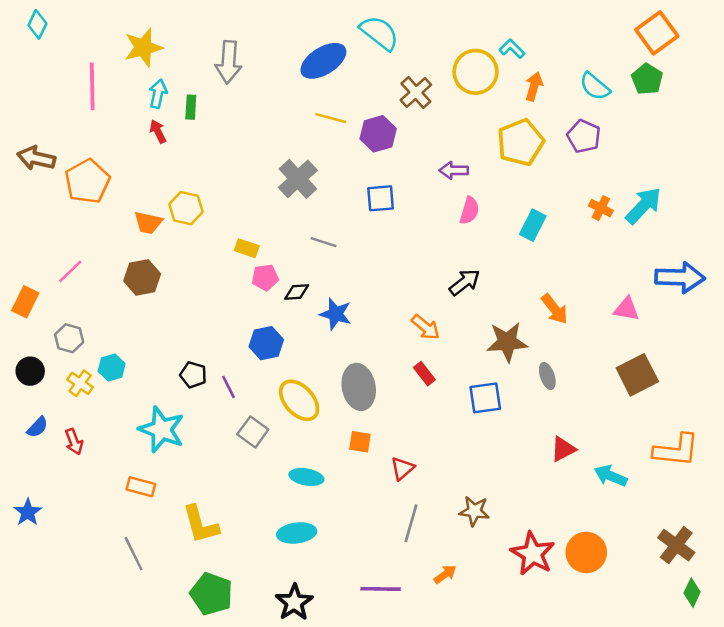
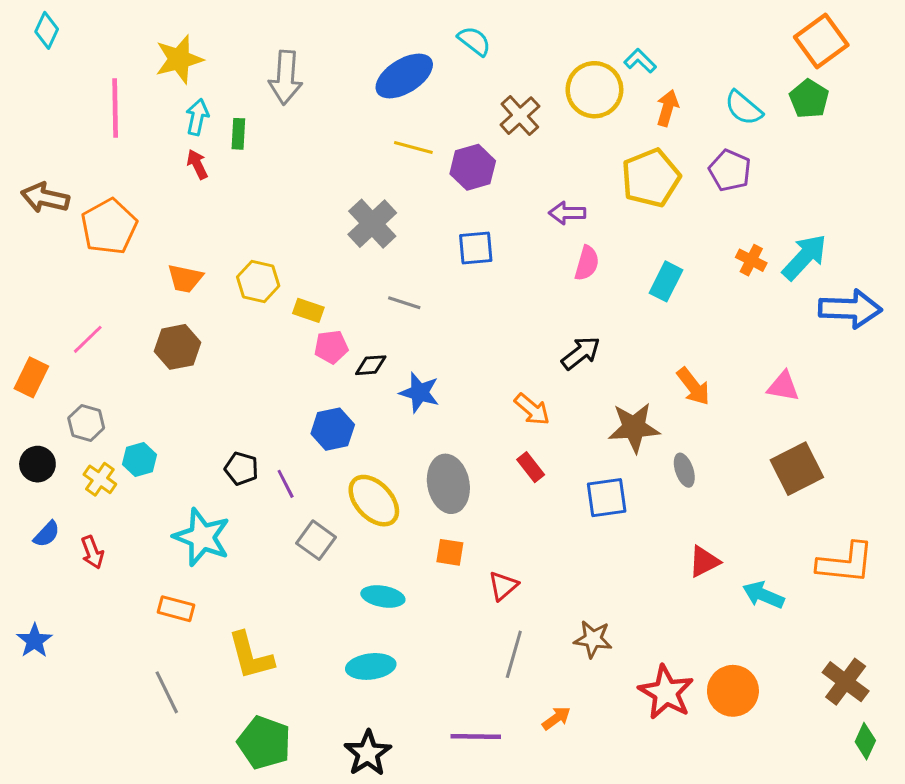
cyan semicircle: (379, 33) -> (474, 41), size x0.7
yellow hexagon: (186, 208) -> (258, 281), moved
blue arrow: (680, 277) -> (850, 309), moved

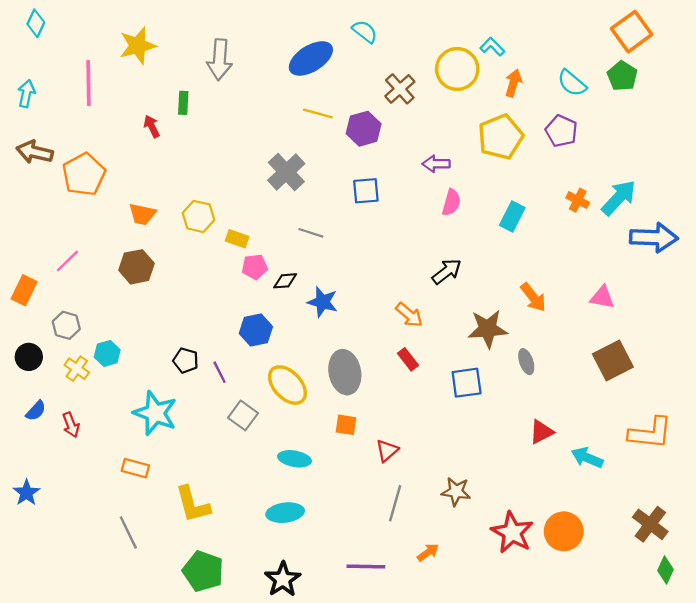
cyan arrow: (197, 117) -> (26, 94), moved

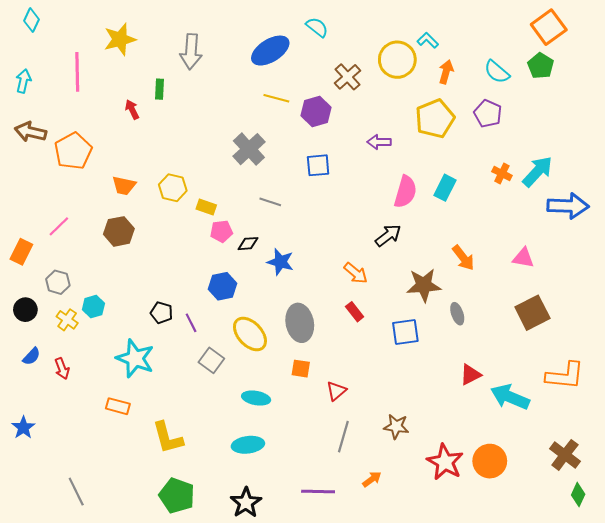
pink semicircle: (451, 202) -> (405, 192), moved, size x1.4
cyan arrow: (587, 458) -> (510, 397), size x1.4
gray line: (128, 533) -> (76, 492), moved

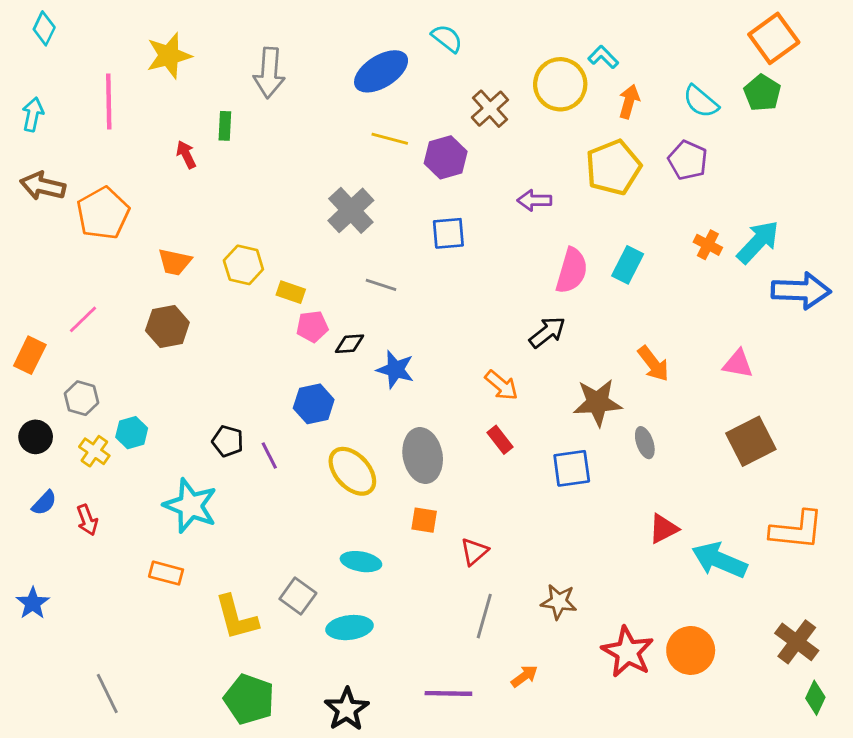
gray square: (211, 360) -> (298, 596), moved

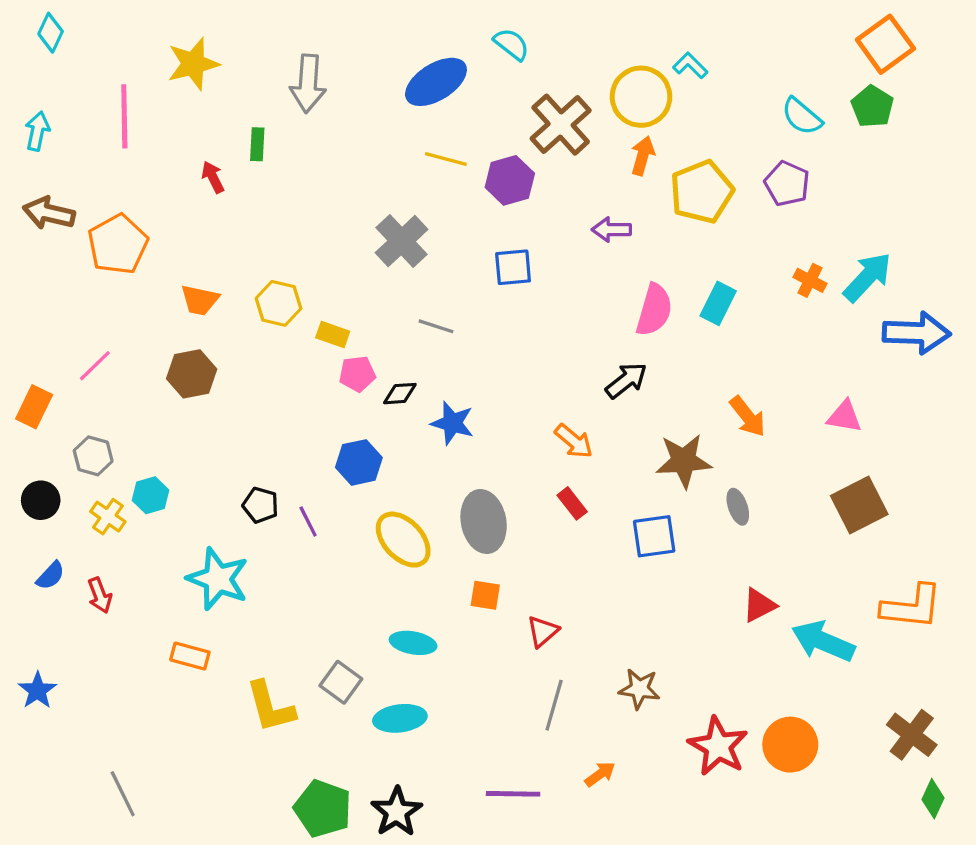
orange arrow: (629, 101) -> (643, 156), moved
brown cross: (490, 109) -> (561, 125), size x1.4
green pentagon: (249, 699) -> (323, 809), moved

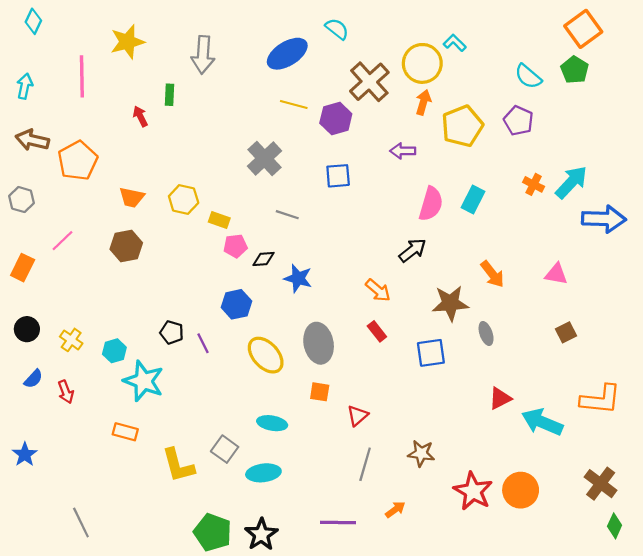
gray hexagon: (93, 456) -> (21, 200), moved
cyan hexagon: (151, 495) -> (114, 351), moved
brown square: (859, 505) -> (566, 332), size x0.6

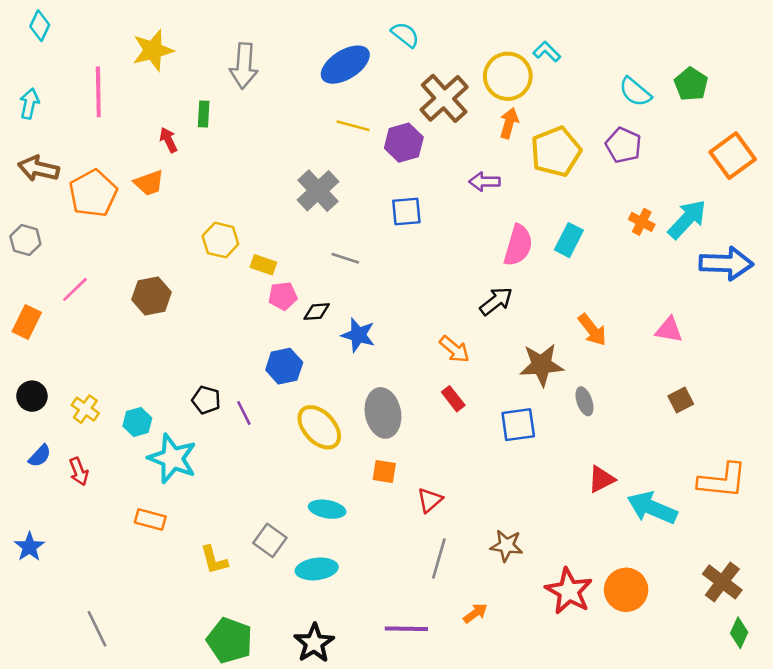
orange square: (583, 29) -> (733, 156), moved
orange trapezoid: (132, 197) -> (149, 183), moved, turned -32
yellow L-shape: (178, 465) -> (214, 560), size x0.7
green pentagon: (213, 532) -> (230, 640), moved

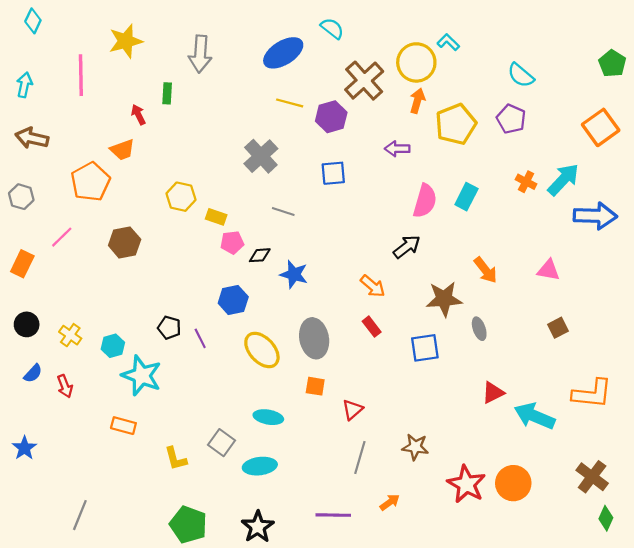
green pentagon: (691, 84) -> (612, 64), moved
orange pentagon: (93, 193) -> (90, 182), moved
gray line: (97, 629) -> (80, 515), turned 48

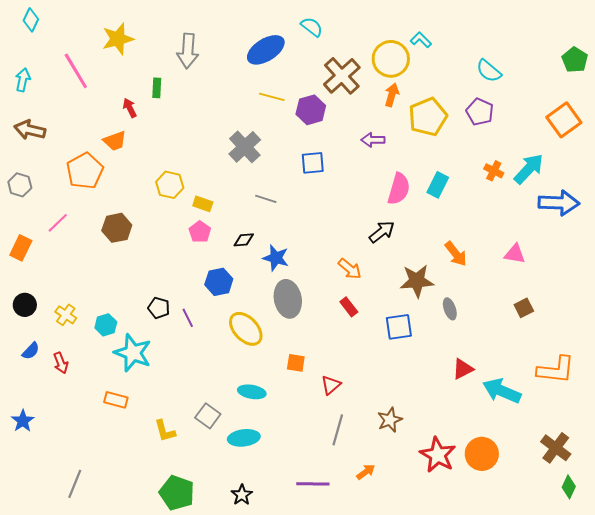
pink line: (81, 75) -> (76, 71), turned -30
pink pentagon: (232, 242) -> (200, 232), moved, turned -30
gray ellipse: (314, 338) -> (288, 299), moved
brown star: (415, 447) -> (390, 420), turned -30
black star: (258, 527) -> (242, 495), size x0.7

